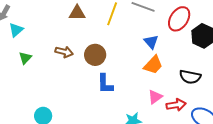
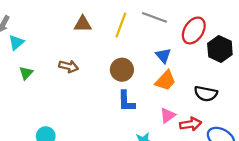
brown circle: (95, 55) -> (122, 70), moved
blue L-shape: (105, 84) -> (126, 101), moved

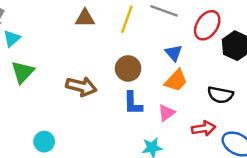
brown arrow: (69, 66) -> (81, 86), moved, size x1.4
green triangle: (26, 73) -> (23, 72), size x1.5
pink triangle: (168, 115) -> (166, 113), moved

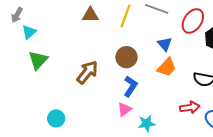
brown arrow: (81, 86) -> (87, 72), turned -65
blue L-shape: (133, 103) -> (131, 86), turned -145
pink triangle: (166, 113) -> (124, 109), moved

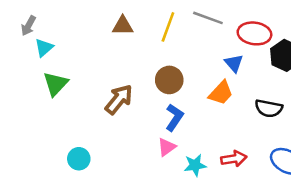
red ellipse: (193, 21) -> (254, 33), turned 65
blue triangle: (165, 44) -> (234, 63), moved
red arrow: (190, 107) -> (234, 159), moved

